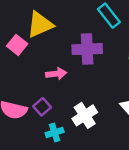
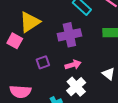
pink arrow: (56, 74) -> (73, 65), moved
purple square: (42, 107) -> (43, 62), moved, turned 32

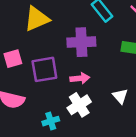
pink square: (15, 41) -> (13, 59), moved, turned 35
purple square: (43, 62) -> (44, 69), size x1.6

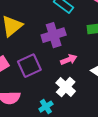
pink arrow: (80, 78) -> (69, 60), moved

